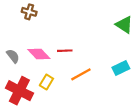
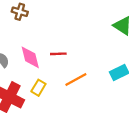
pink diamond: (39, 54) -> (30, 57), turned 30

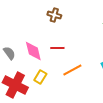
brown cross: (20, 12) -> (54, 15), moved

